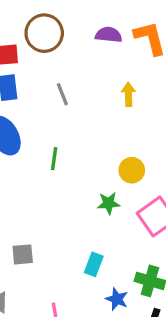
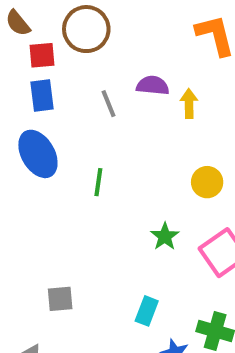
purple semicircle: (109, 35) -> (153, 85), moved
yellow circle: (132, 170) -> (207, 182), moved
green star: (109, 203) -> (165, 236), turned -30

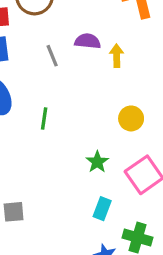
cyan rectangle: (147, 311) -> (102, 209), moved

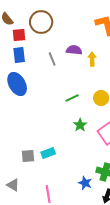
green line: (44, 118) -> (72, 98), moved, turned 56
cyan rectangle: (102, 209) -> (48, 153), moved, turned 48

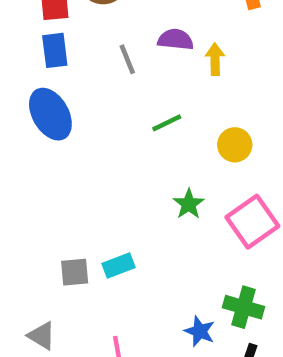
green line: (72, 98) -> (167, 123), moved

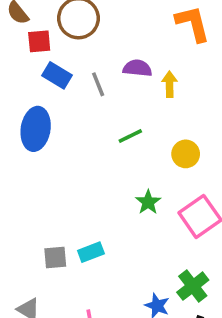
blue rectangle: (55, 50) -> (57, 75), moved, turned -52
blue ellipse: (50, 114) -> (36, 129), turned 39
green cross: (244, 307) -> (193, 286), turned 36

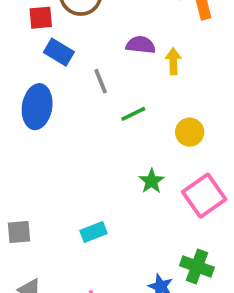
gray line: (98, 84) -> (101, 81), moved
gray square: (55, 257) -> (19, 232), moved
green cross: (193, 286) -> (197, 266), turned -32

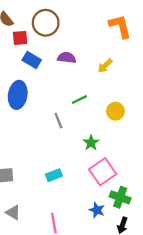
purple semicircle: (141, 45) -> (67, 58), moved
yellow arrow: (173, 61) -> (105, 66), turned -133
gray line: (101, 81) -> (58, 121), moved
pink square: (204, 196) -> (103, 172), moved

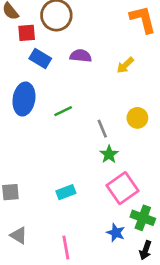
green line: (79, 100) -> (63, 111), moved
gray line: (58, 121) -> (102, 129), moved

